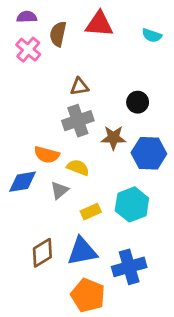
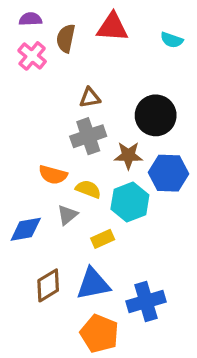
black circle: (138, 102) -> (156, 115), size x1.6
blue diamond: (23, 182) -> (26, 229), moved
cyan hexagon: (132, 204) -> (130, 202), moved

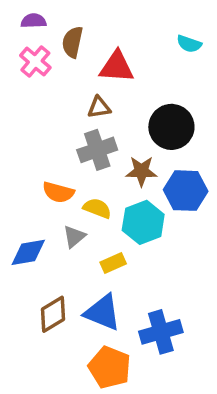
red triangle: (112, 27) -> (117, 67), moved
blue triangle: (93, 284) -> (103, 313), turned 33

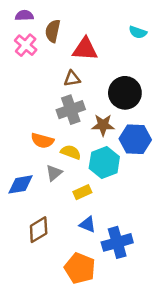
blue triangle: (103, 313) -> (88, 224), moved, size x0.6

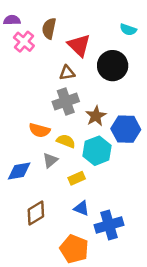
purple semicircle: (24, 15) -> (12, 20), moved
red triangle: (85, 49) -> (79, 45), turned 40
black circle: (125, 93) -> (113, 66), moved
brown star: (103, 125) -> (96, 116), turned -30

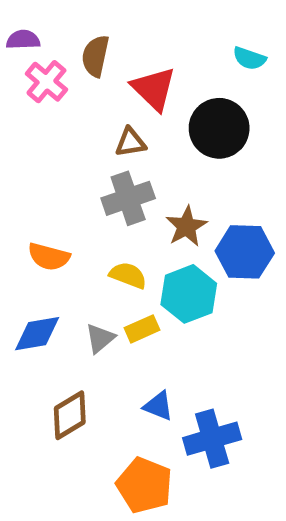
orange semicircle: (39, 130) -> (49, 257), moved
gray triangle: (50, 160) -> (100, 338), moved
yellow rectangle: (77, 178) -> (142, 329), moved

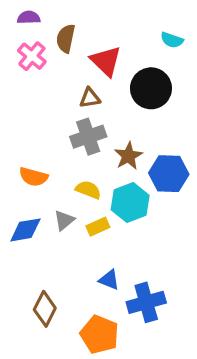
purple semicircle: (23, 40) -> (29, 18), moved
gray triangle: (100, 338) -> (64, 220), moved
brown diamond: (70, 415) -> (45, 309), moved, turned -32

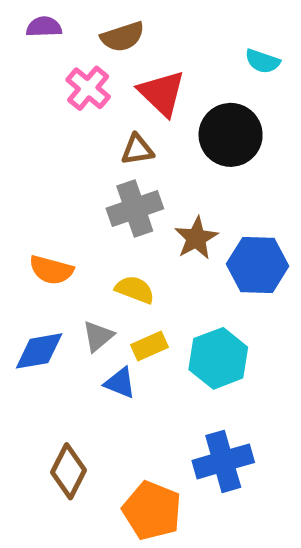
brown semicircle: (66, 38) -> (123, 37), moved, turned -120
pink cross: (32, 56) -> (88, 88), moved
cyan hexagon: (130, 203) -> (218, 358), moved
blue triangle: (109, 280) -> (120, 383), moved

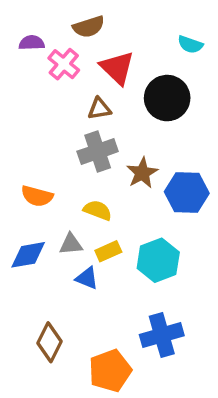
purple semicircle: (44, 27) -> (32, 43), moved
gray triangle: (98, 336) -> (71, 244), turned 35
orange pentagon: (152, 511) -> (110, 371), turned 30

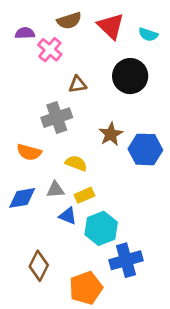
red triangle: (117, 68) -> (111, 26), moved
gray cross: (98, 151) -> (57, 118), moved
cyan hexagon: (158, 260) -> (101, 228), moved

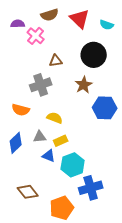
brown star: (111, 134) -> (84, 85), moved
blue diamond: (22, 198) -> (16, 143), turned -35
brown diamond: (39, 266) -> (28, 192), turned -65

